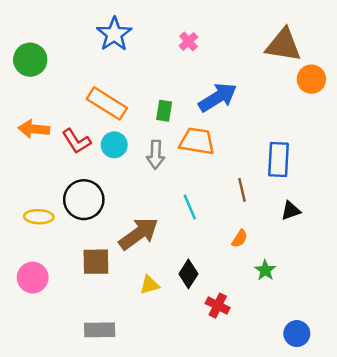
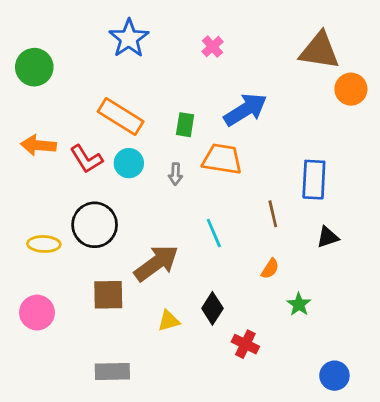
gray arrow: (156, 155) -> (175, 174), size x0.7

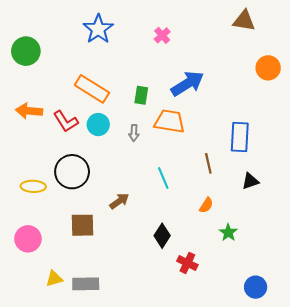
brown triangle: (319, 51) -> (244, 21), moved, size x0.7
brown arrow: (156, 263) -> (119, 201), size x0.6
yellow triangle: (169, 321) -> (54, 279), moved

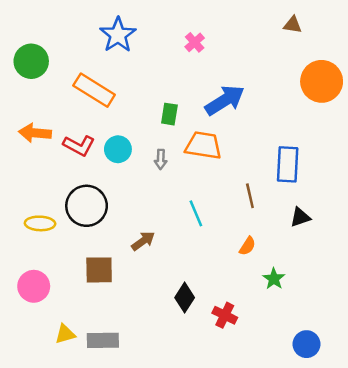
brown triangle: (244, 21) -> (293, 25), size x0.7
orange circle: (268, 68) -> (322, 81), size x1.4
orange rectangle: (92, 89) -> (94, 90), moved
red L-shape: (66, 121) -> (79, 145), turned -30
black diamond: (162, 236) -> (185, 298), moved

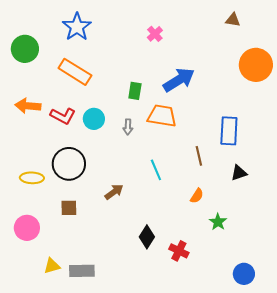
blue star: (118, 35) -> (77, 27), moved
brown square: (99, 270) -> (69, 208), moved, size x0.7

